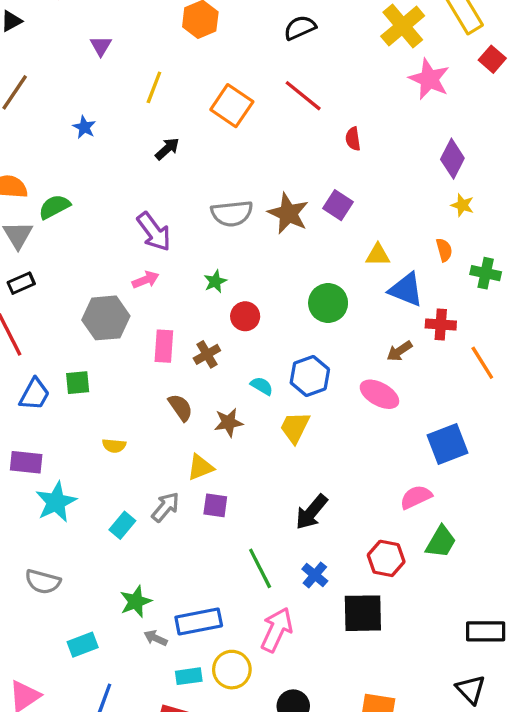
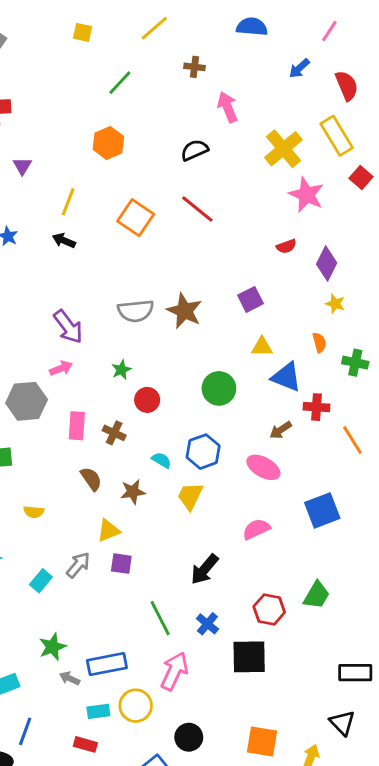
red semicircle: (353, 139) -> (286, 246), moved, turned -102
black arrow: (167, 149) -> (64, 241), moved, turned -115
purple square: (338, 205) -> (250, 299), moved, turned 30
brown cross: (207, 354) -> (114, 433), turned -35
pink semicircle: (416, 497) -> (256, 529), moved

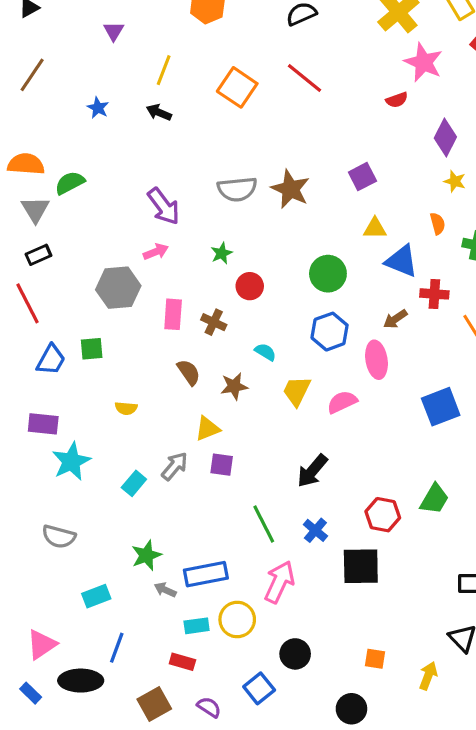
red semicircle: (286, 246) -> (397, 100), moved
blue hexagon: (203, 452) -> (330, 332), moved
pink ellipse: (263, 467) -> (376, 360), turned 52
pink semicircle: (256, 529) -> (342, 402), moved
orange square: (262, 742) -> (375, 659), size x0.6

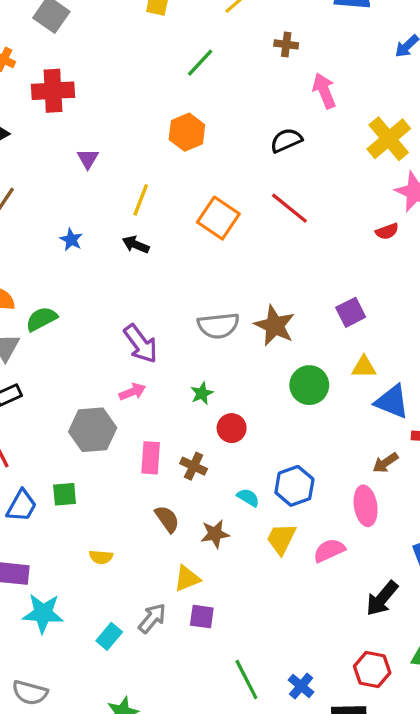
green circle: (328, 274) -> (309, 385), moved
blue hexagon: (330, 332) -> (294, 486), moved
cyan star: (71, 461) -> (43, 613), turned 30
black arrow: (312, 471) -> (382, 598), moved

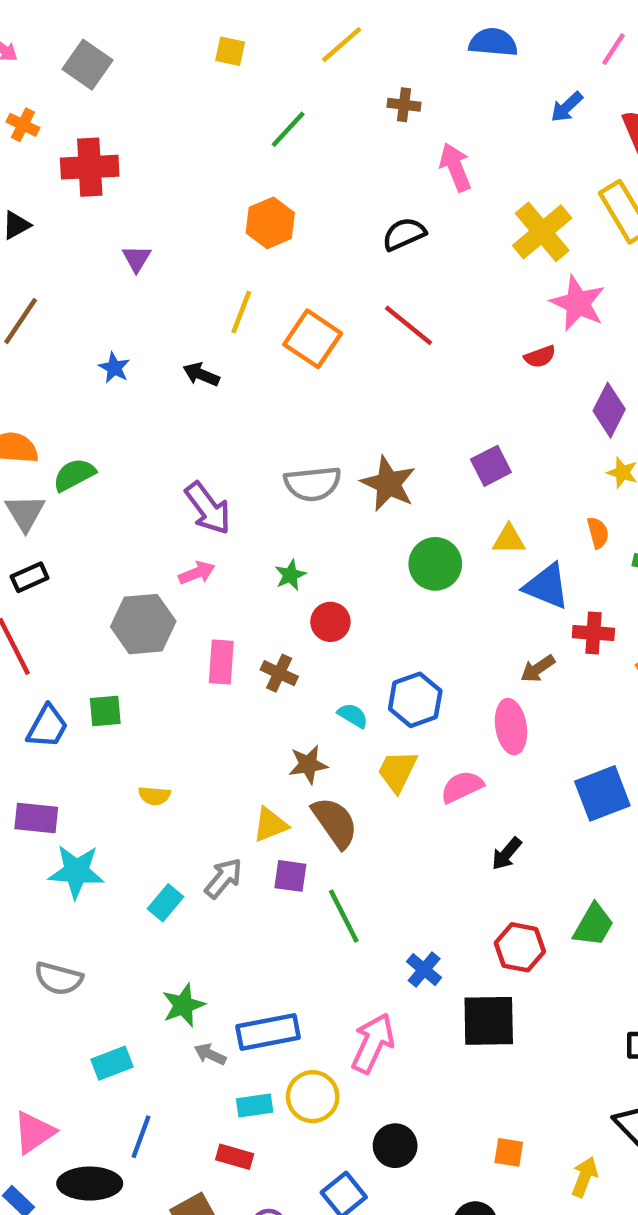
yellow line: (141, 200) -> (241, 312), moved
brown semicircle: (167, 519) -> (335, 822), moved, size x1.4
black arrow: (382, 598) -> (507, 854), moved, size x0.7
green line: (246, 679) -> (344, 916), moved

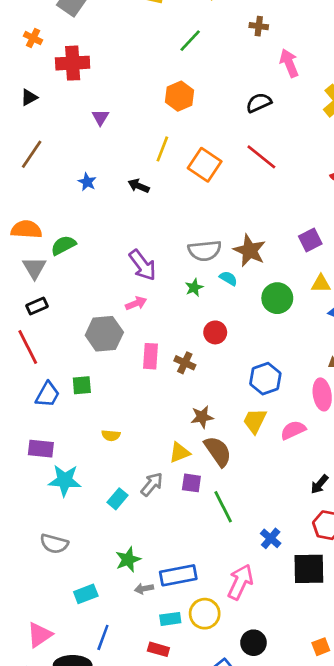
green star: (290, 575) -> (194, 288), moved
cyan semicircle: (353, 715) -> (228, 278), moved
black arrow: (507, 854) -> (320, 484), moved
gray arrow: (210, 1054) -> (144, 589), turned -36
orange square: (509, 1152) -> (321, 647), turned -30

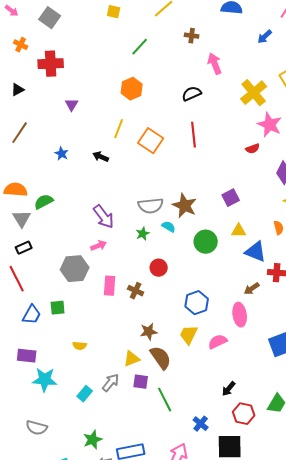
red line: (261, 157) -> (194, 135), turned 45
black arrow: (320, 484) -> (229, 389), moved

